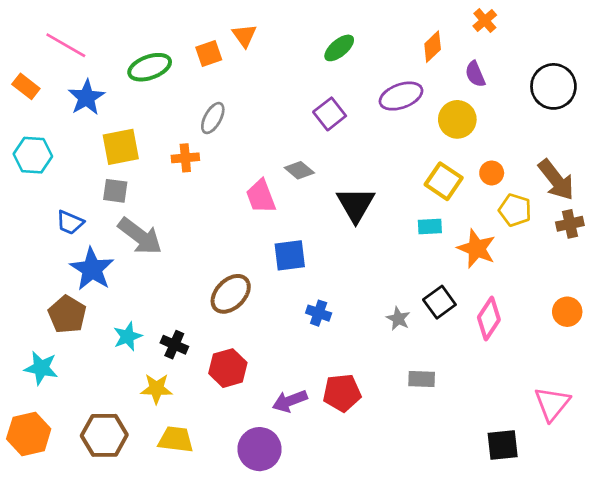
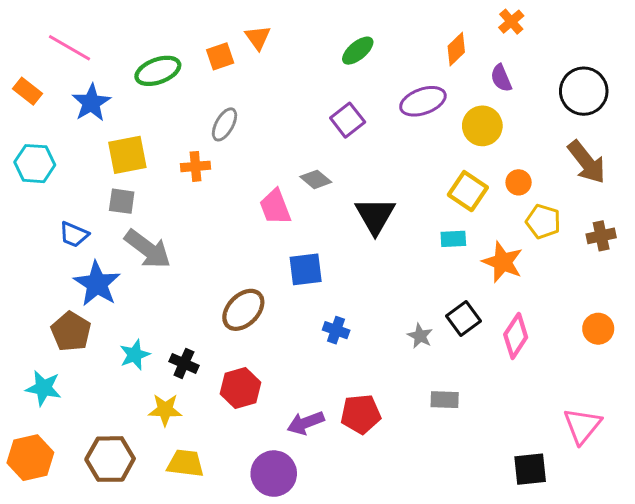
brown arrow: (556, 180) -> (587, 162), moved

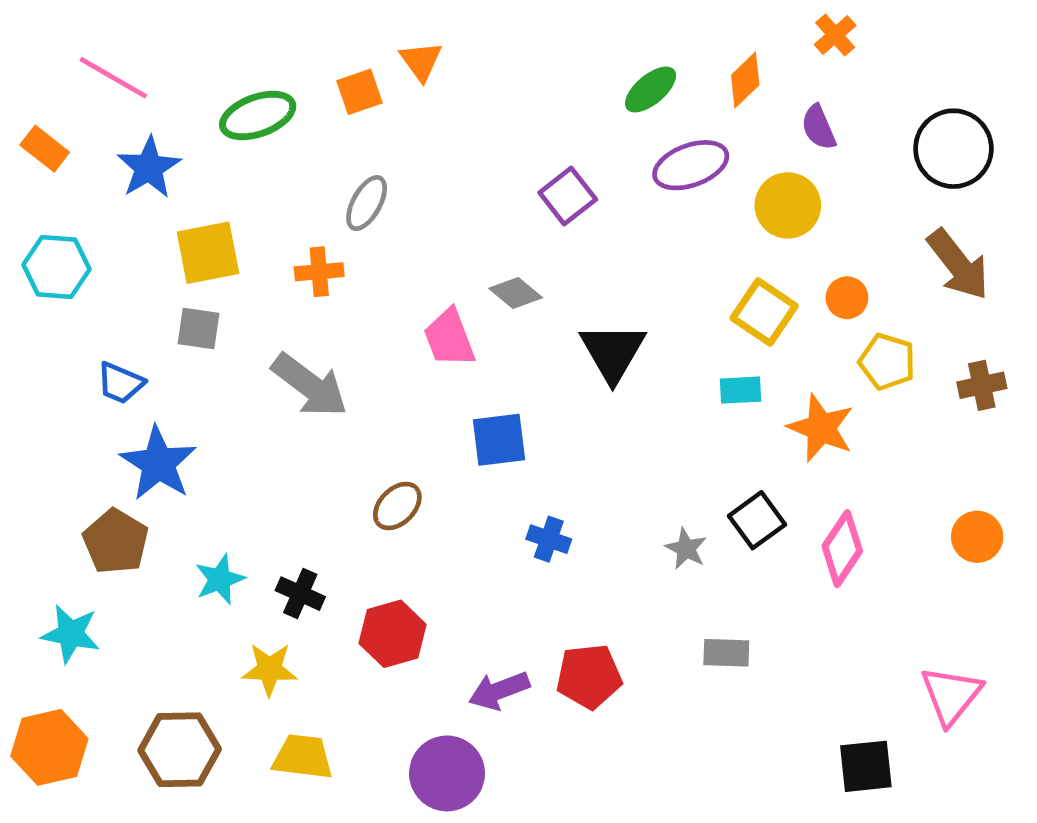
green ellipse: (358, 51) -> (651, 89), moved
gray arrow: (148, 249) -> (310, 385), moved
brown ellipse: (243, 310) -> (397, 506), size x0.7

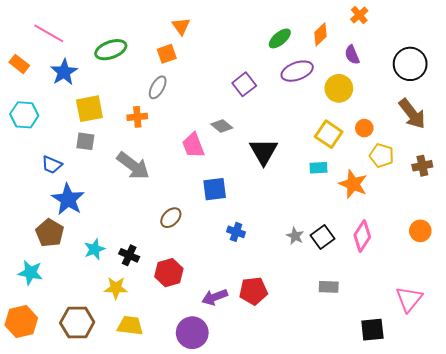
orange square: (359, 92) -> (167, 54), moved
black square: (757, 520) -> (323, 237), moved
gray rectangle: (726, 653) -> (329, 287), moved

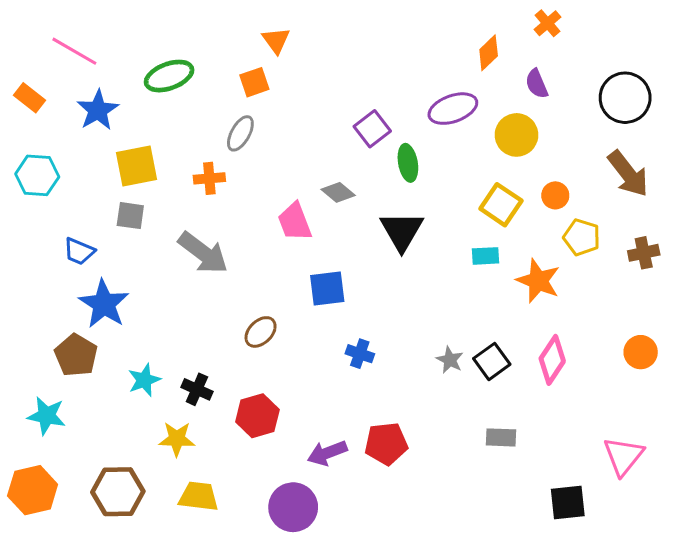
green ellipse: (280, 38) -> (408, 163), moved, turned -60

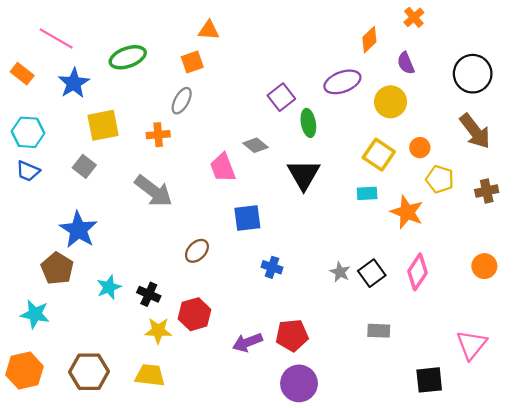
orange triangle: (276, 40) -> (209, 30), turned -50
gray square: (130, 216) -> (84, 166), moved, turned 30
blue trapezoid: (79, 251) -> (28, 171), moved
yellow star: (177, 439) -> (158, 331), moved
purple circle: (293, 507) -> (299, 383), moved

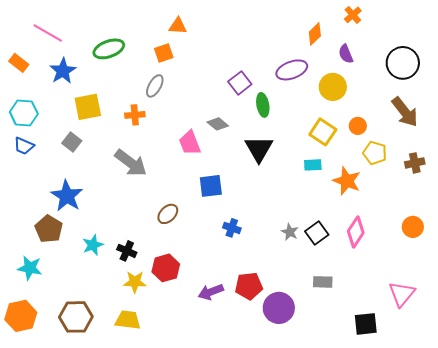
purple circle: (299, 383) -> (279, 308), moved

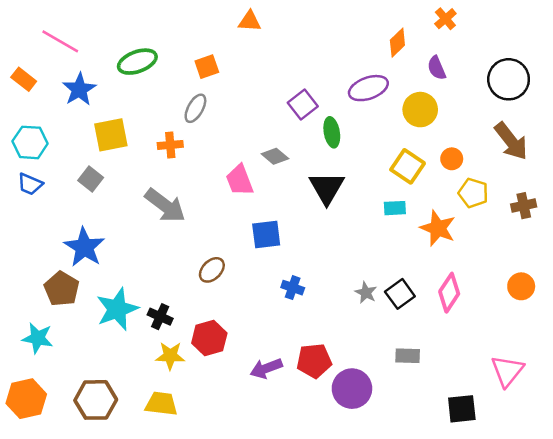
orange triangle: (178, 26) -> (250, 21), moved
cyan star: (93, 245) -> (117, 309), size x1.6

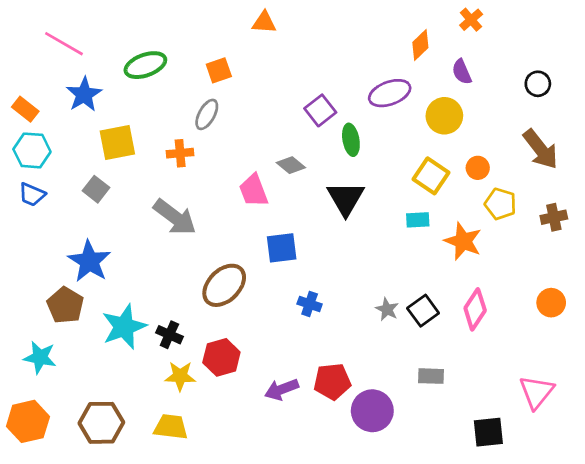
orange rectangle: (24, 79) -> (25, 109), moved
black circle: (509, 79) -> (538, 84), size x0.6
brown ellipse: (212, 270) -> (224, 285), size x1.6

